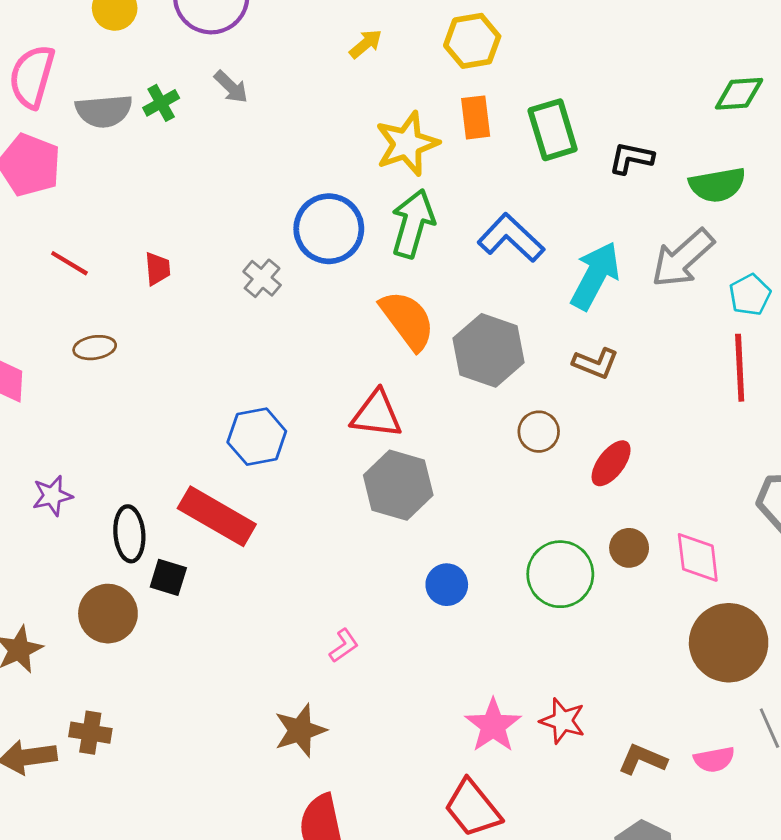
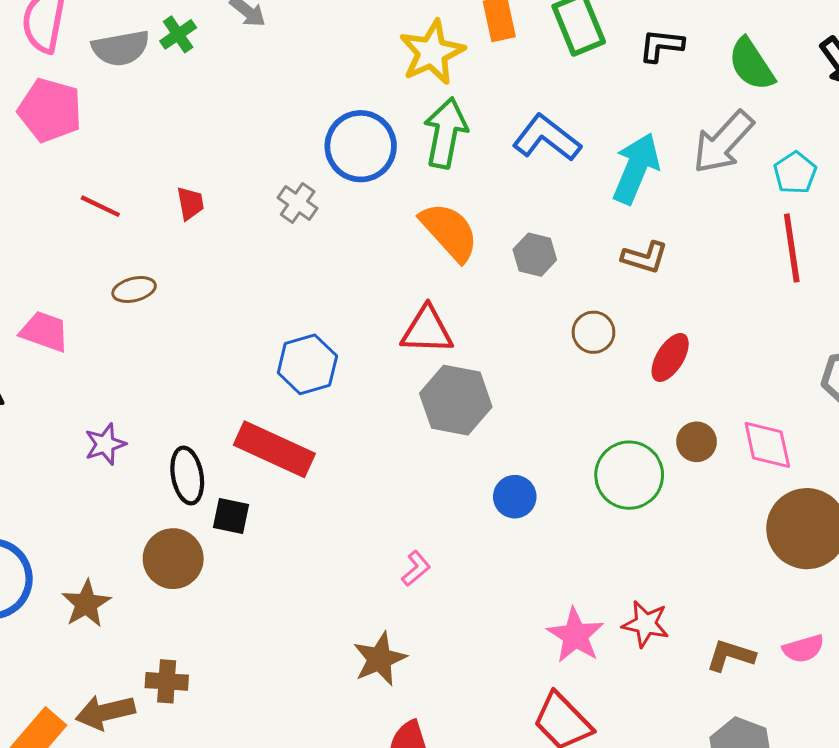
green semicircle: (717, 185) -> (751, 64), turned 72
gray hexagon: (489, 350) -> (535, 255), size x0.6

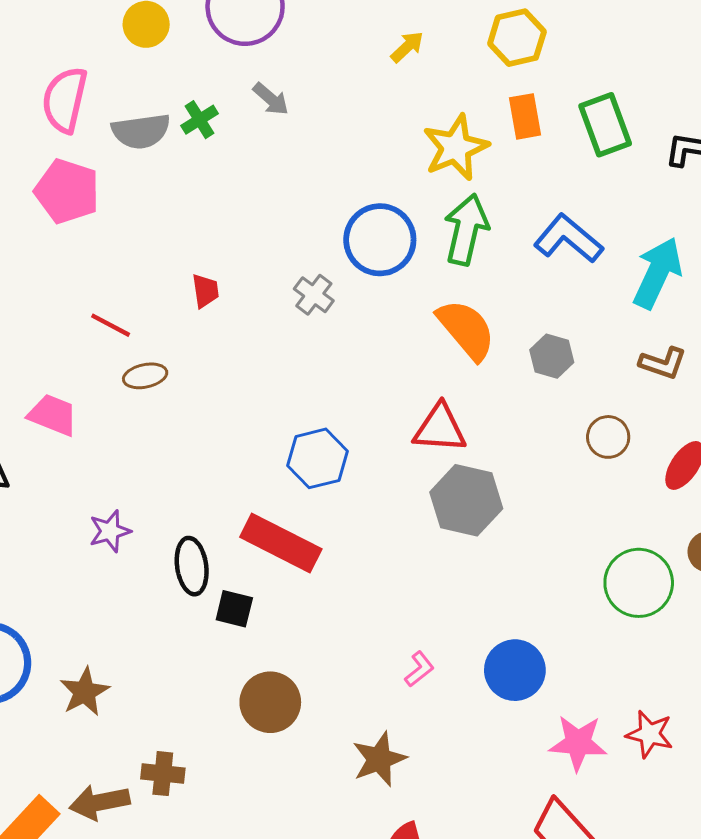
red line: (100, 206) -> (111, 325), moved
blue circle: (515, 497) -> (515, 670), moved, size x1.4
brown circle: (173, 559) -> (270, 702), moved
pink star: (575, 635) -> (578, 743), turned -30

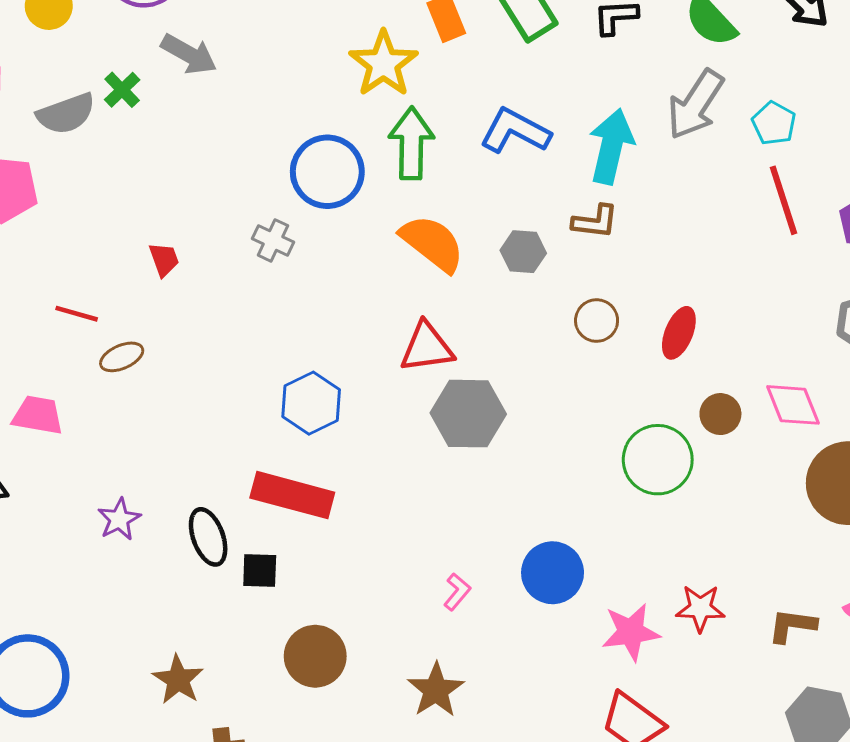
gray arrow: (271, 99) -> (189, 54), size x1.4
brown L-shape: (663, 363) -> (595, 222), moved
brown star: (84, 692) -> (178, 680), moved

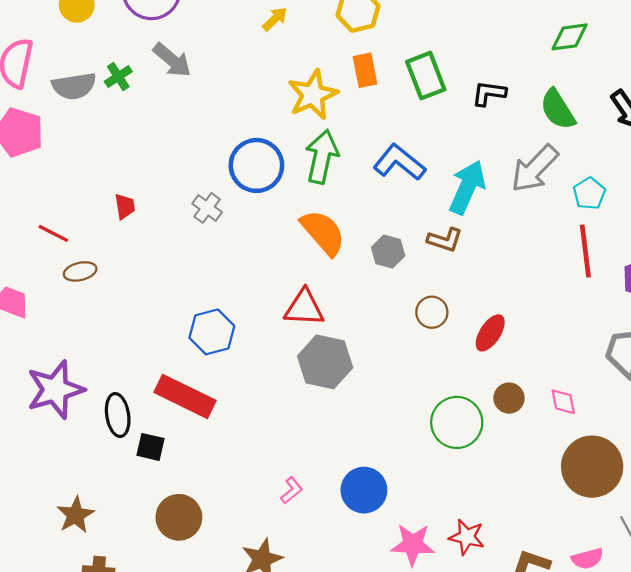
pink diamond: (793, 405) -> (563, 402), size x0.7
purple star: (119, 519) -> (55, 390), size x1.8

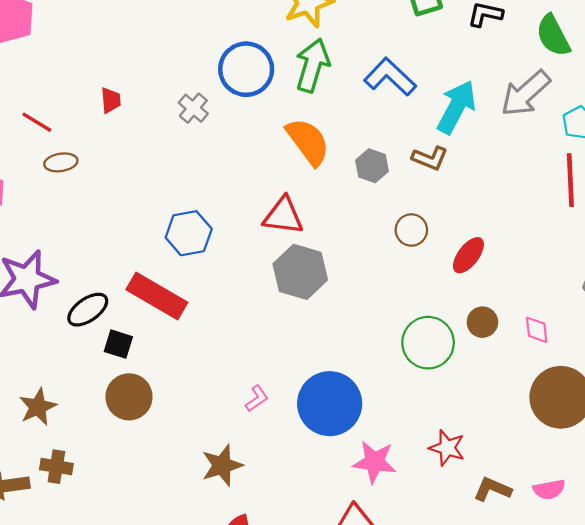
black ellipse: (118, 415) -> (88, 310), turned 60
blue circle: (364, 490) -> (330, 404), size x1.4
brown circle: (179, 517) -> (129, 397), moved
red star: (467, 537) -> (447, 448), moved

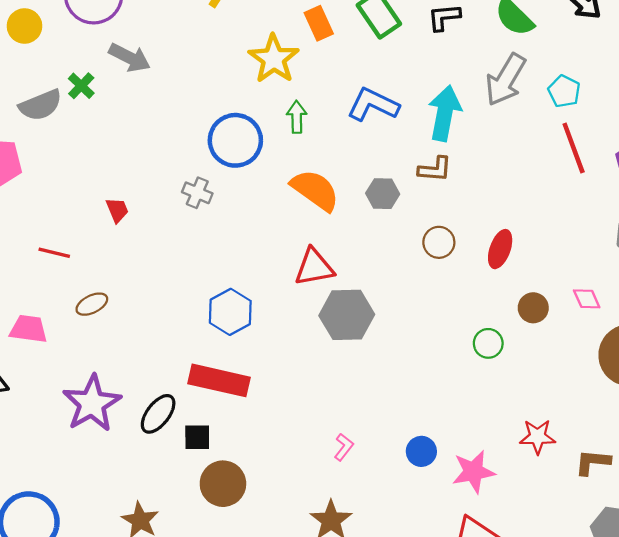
green arrow: (313, 65) -> (297, 117), size x0.6
brown ellipse: (61, 162) -> (92, 304), moved
green circle: (428, 343) -> (488, 343), size x0.6
blue circle: (330, 404) -> (421, 451), moved, size x0.5

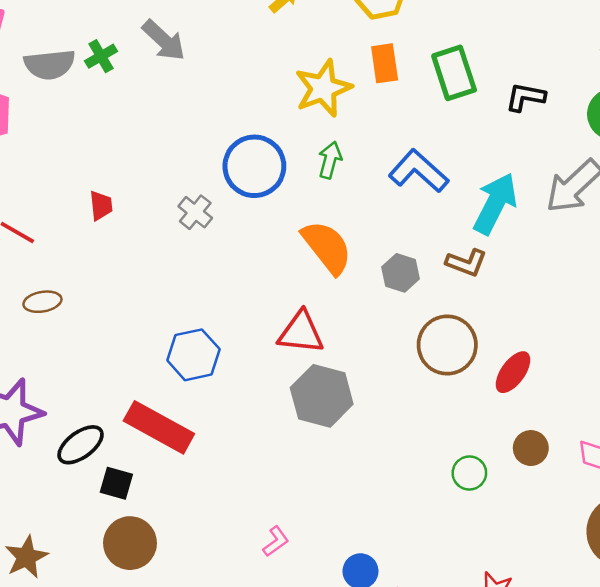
brown circle: (439, 242) -> (447, 345), size x1.6

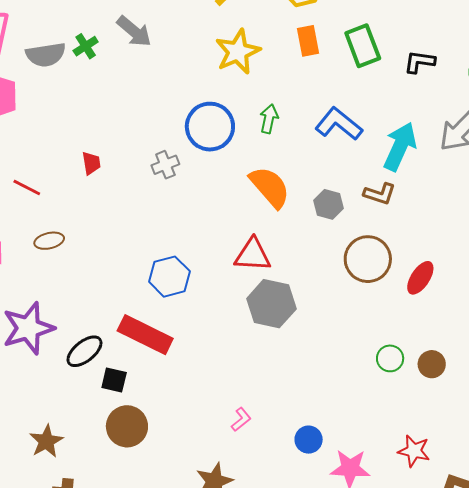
yellow star: (323, 88) -> (238, 52), moved
gray cross: (195, 212) -> (165, 165), turned 32
brown circle: (531, 448) -> (432, 364), moved

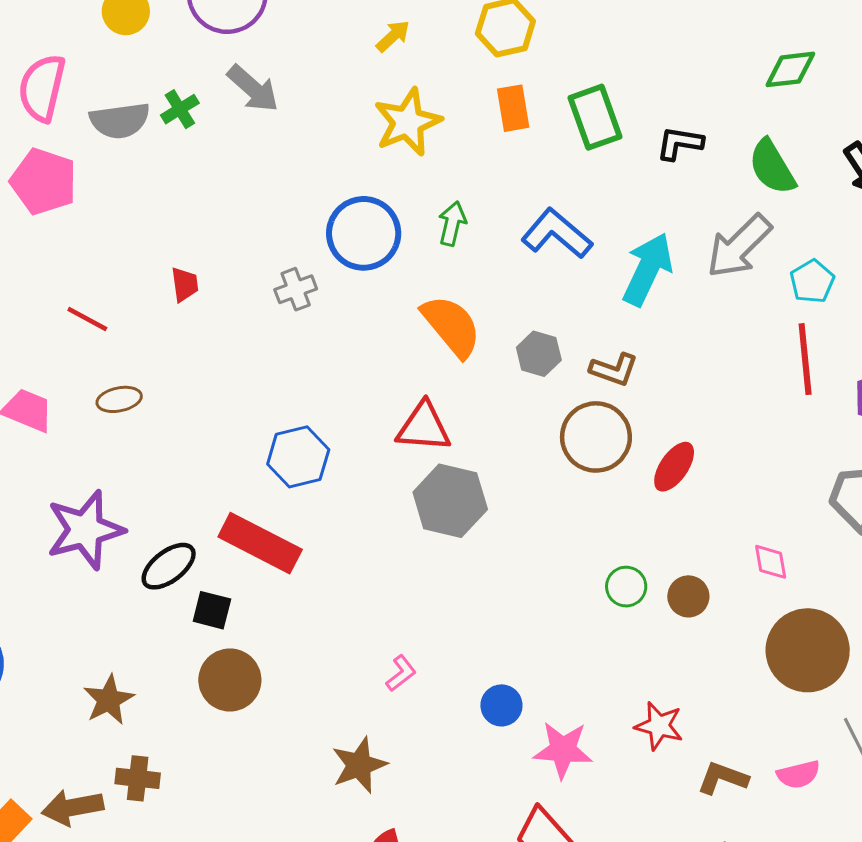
brown L-shape: (380, 194) -> (614, 370), moved

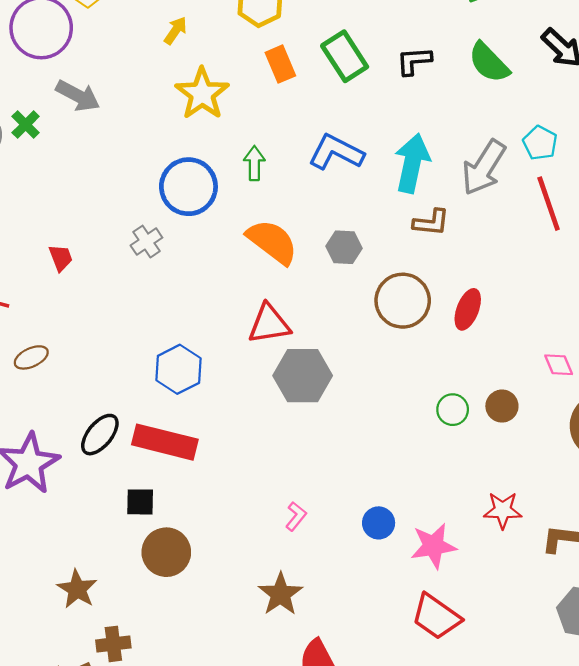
gray arrow: (739, 246) -> (484, 168), moved
brown L-shape: (614, 370) -> (431, 222), moved
black ellipse: (169, 566) -> (100, 435), moved

